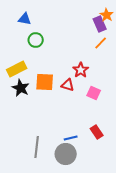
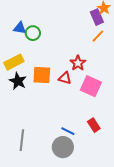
blue triangle: (25, 19) -> (20, 28), moved
pink square: (94, 93) -> (91, 86), size x1.5
blue line: (71, 138) -> (68, 131), turned 40
gray line: (37, 147) -> (22, 140), moved

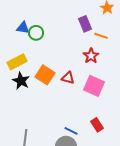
purple rectangle: (97, 17) -> (85, 24), moved
orange line: (98, 36) -> (101, 36), turned 64
red star: (78, 63) -> (91, 56), moved
orange square: (42, 75) -> (45, 75), turned 30

